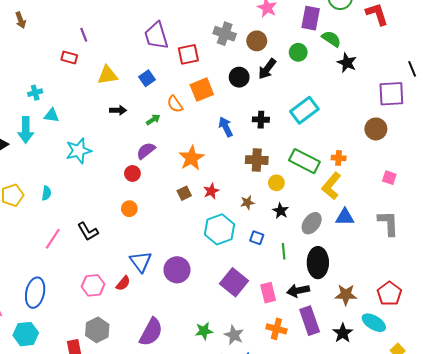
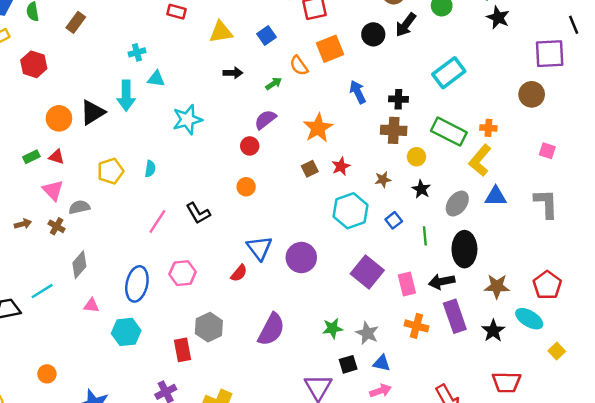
black cross: (261, 120) -> (398, 99), moved
blue square: (257, 238) -> (394, 220), turned 32
pink hexagon: (93, 285) -> (183, 273), moved

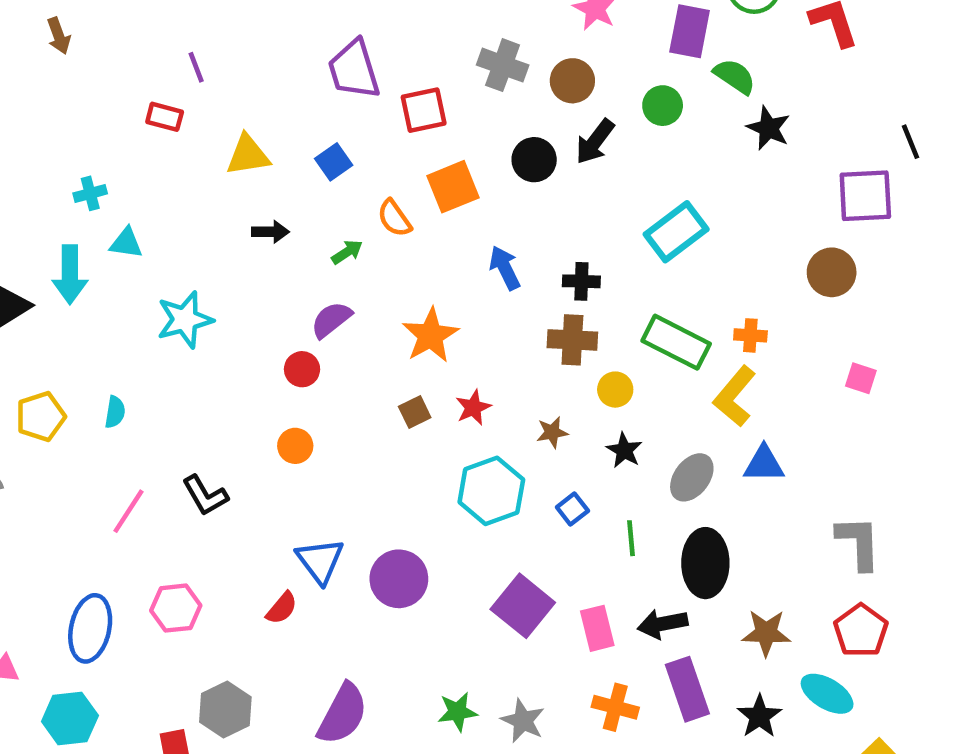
gray L-shape: (546, 204) -> (859, 543), moved

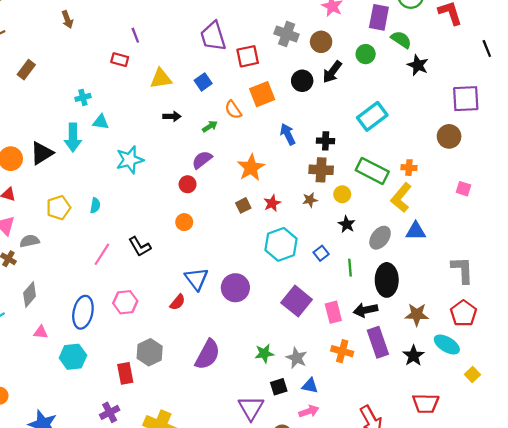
black line: (910, 142) -> (487, 49), moved
brown star: (552, 432) -> (310, 200), moved

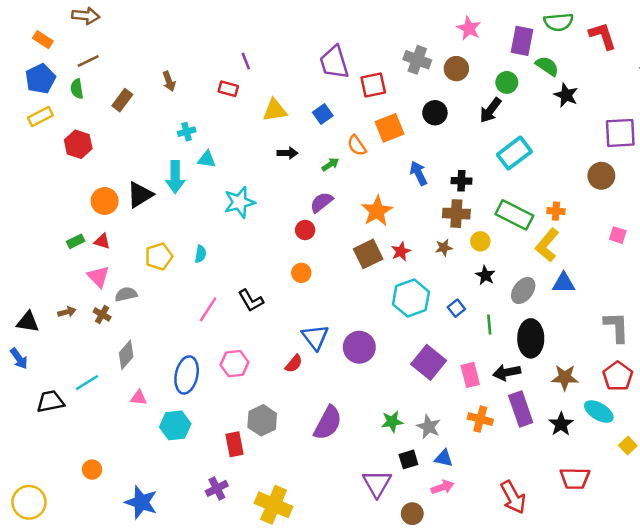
brown arrow: (67, 20) -> (169, 81), moved
black arrow: (332, 72) -> (490, 110), moved
brown square: (243, 205) -> (368, 254), size x1.6

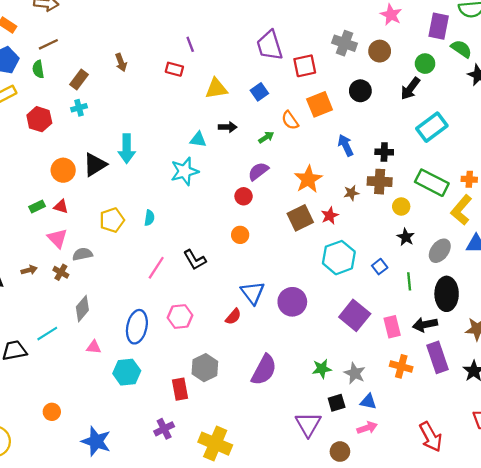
cyan cross: (187, 132) -> (79, 108), moved
cyan triangle: (207, 159) -> (198, 140), moved
brown star: (444, 248) -> (351, 193), moved

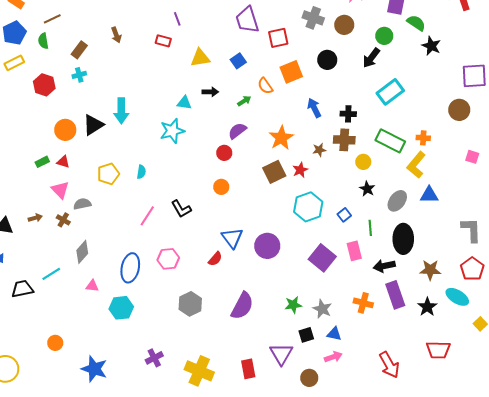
pink rectangle: (392, 327) -> (354, 251), moved
red rectangle: (180, 389) -> (248, 369), moved

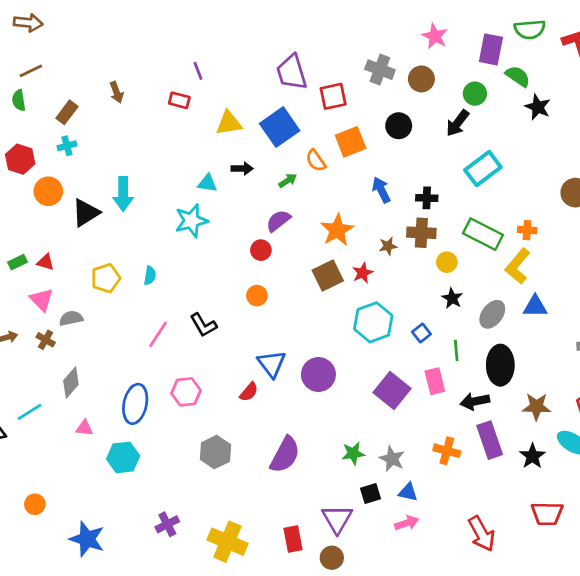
blue square: (238, 61) -> (280, 127), size x1.8
orange circle: (65, 130) -> (48, 191), moved
brown circle: (309, 378) -> (332, 558), moved

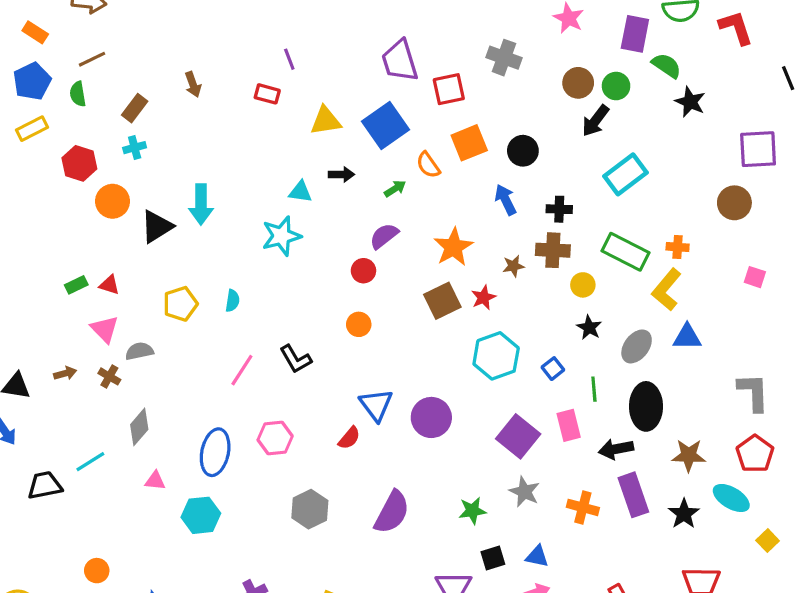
brown circle: (421, 79) -> (578, 83), moved
black circle: (399, 126) -> (523, 151), moved
gray star: (392, 459) -> (524, 492), moved

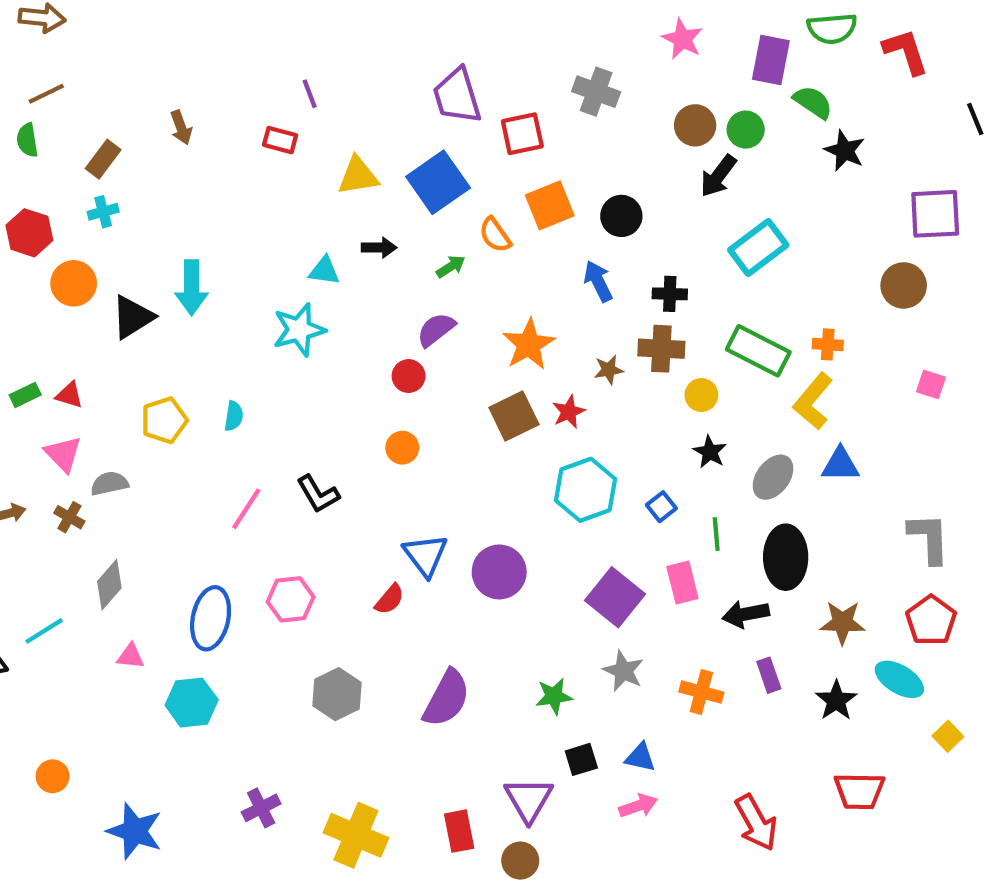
purple rectangle: (633, 495) -> (769, 675), size x0.6

